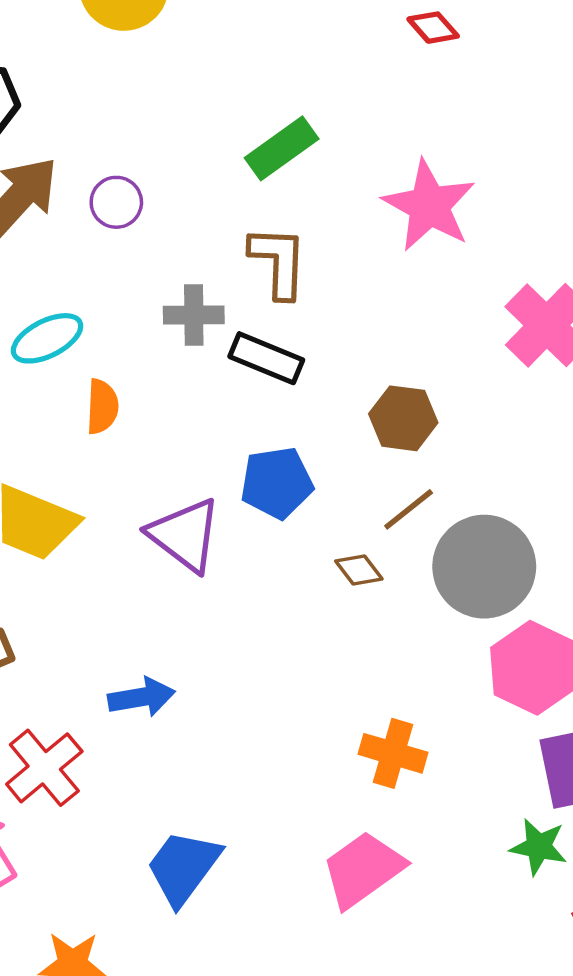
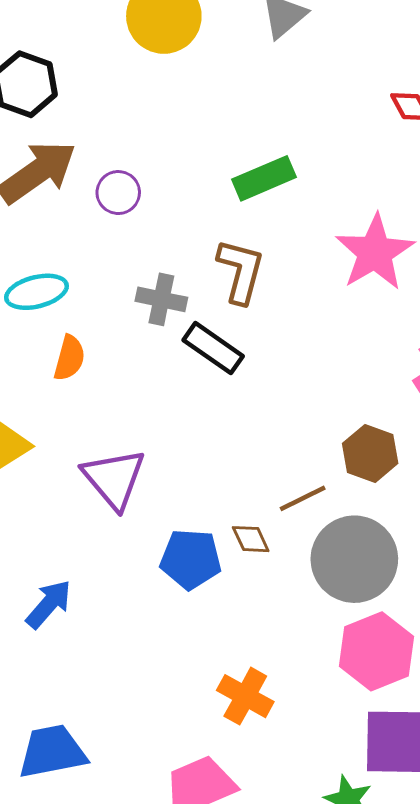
brown hexagon: (403, 418) -> (370, 453), moved
blue pentagon: (277, 483) -> (191, 559), moved
blue arrow: (141, 697) -> (49, 604), turned -52
blue trapezoid: (183, 867) -> (52, 752), turned 30

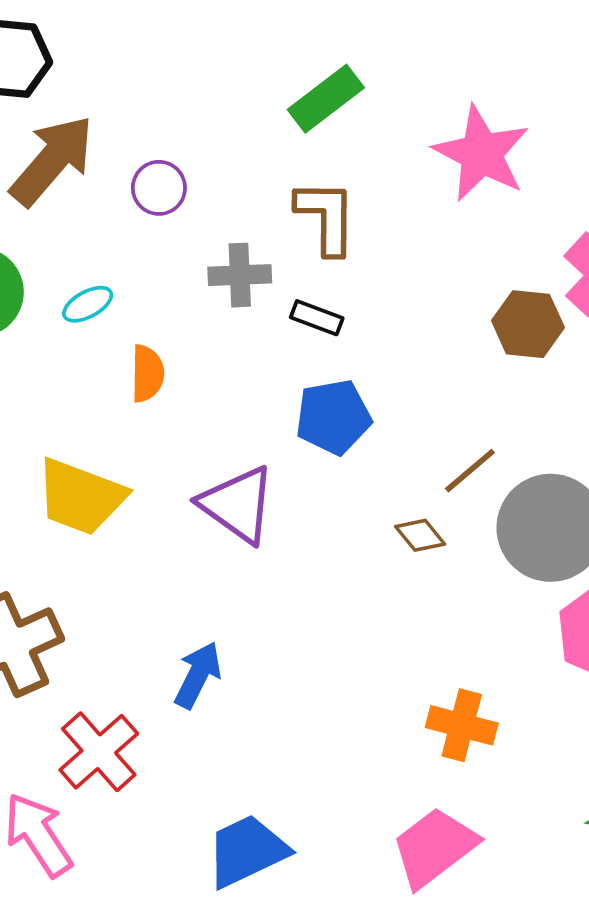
purple circle: (118, 193) -> (159, 188), moved
cyan ellipse: (36, 292) -> (88, 304), size x0.7
black rectangle: (213, 348) -> (317, 318), size x0.7
brown hexagon: (370, 453) -> (528, 324), moved
blue pentagon: (191, 559) -> (333, 417), moved

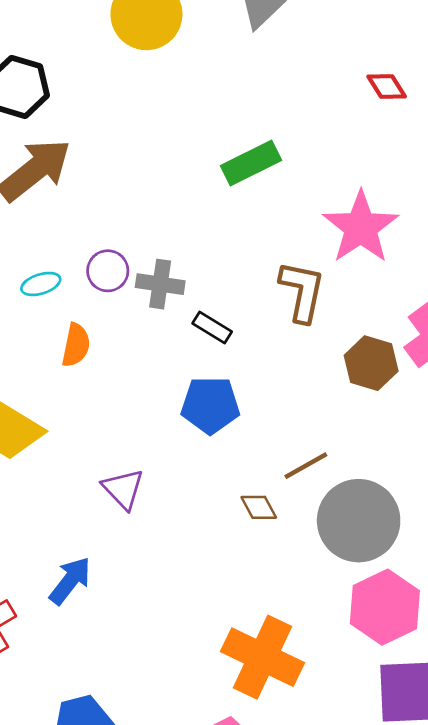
purple circle: (159, 188) -> (108, 271), moved
brown L-shape: (326, 217) -> (302, 291), moved
purple triangle: (238, 505) -> (123, 489), moved, size x0.7
orange cross: (462, 725) -> (262, 657), size x1.5

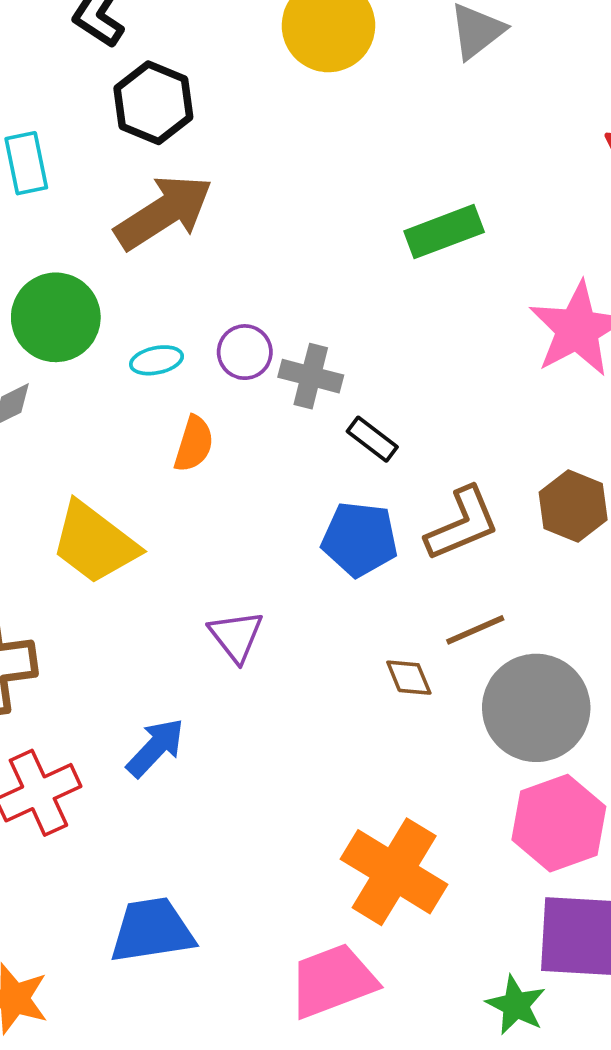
brown L-shape: (302, 291) -> (462, 524), moved, turned 50

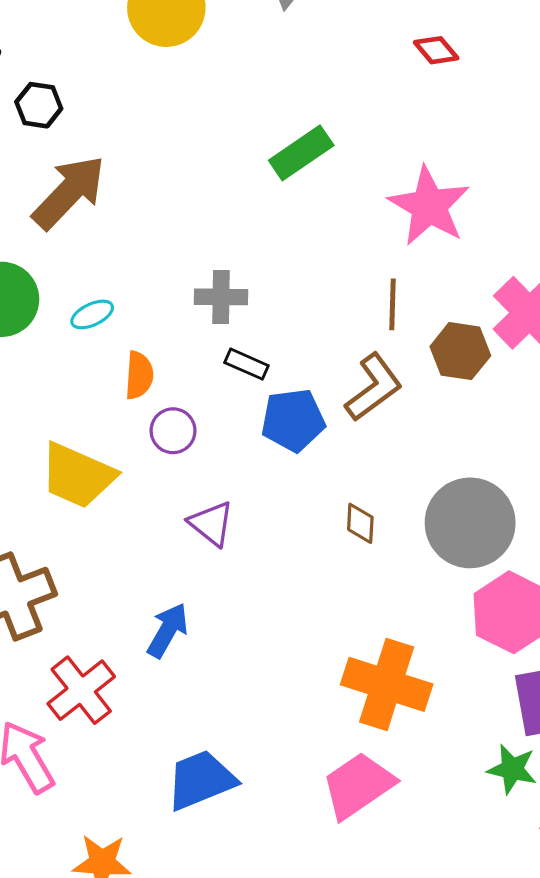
black hexagon: (153, 103) -> (39, 105), size x0.7
purple circle: (245, 352) -> (173, 431), moved
black rectangle: (372, 439) -> (246, 364), moved
brown line: (475, 630) -> (393, 304), moved, turned -51
brown diamond: (409, 678) -> (360, 523), turned 39

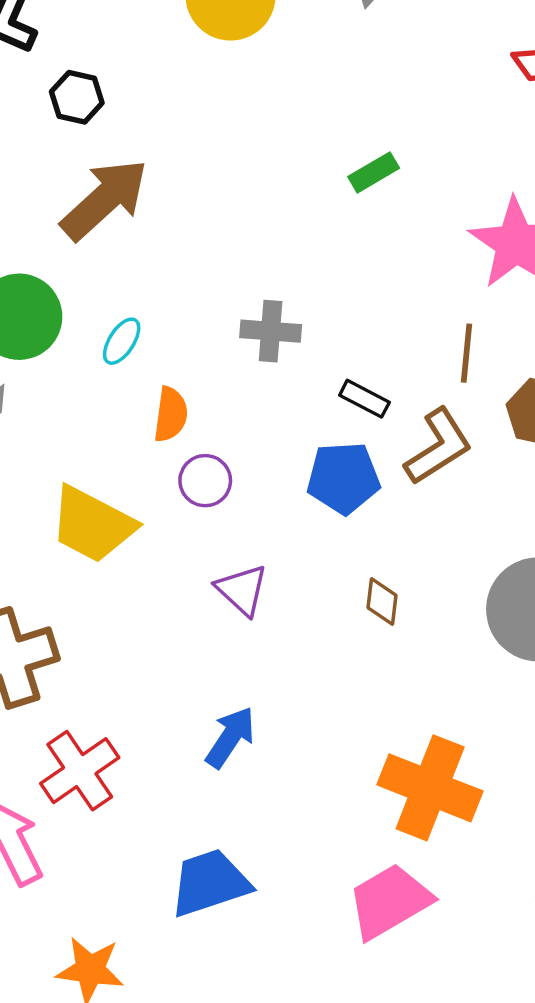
green rectangle: (301, 153) -> (374, 172), size x0.7
cyan ellipse: (92, 314) -> (122, 341), turned -36
black rectangle: (246, 364) -> (364, 399), moved
brown diamond: (360, 523) -> (382, 601), moved
blue arrow: (168, 630) -> (230, 737), moved

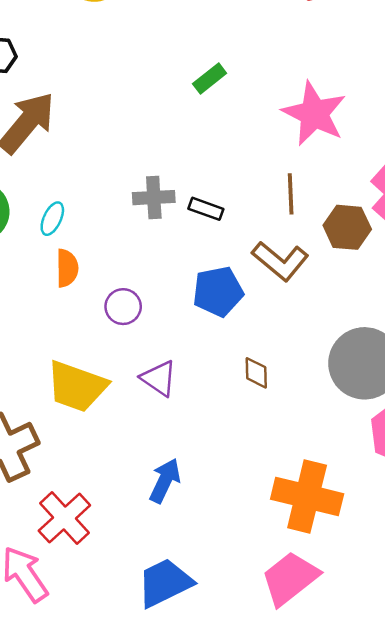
black rectangle: (364, 399) -> (206, 209), moved
orange semicircle: (171, 414) -> (67, 268), moved
brown L-shape: (438, 447) -> (280, 261), turned 80
yellow trapezoid: (92, 525) -> (77, 386), moved

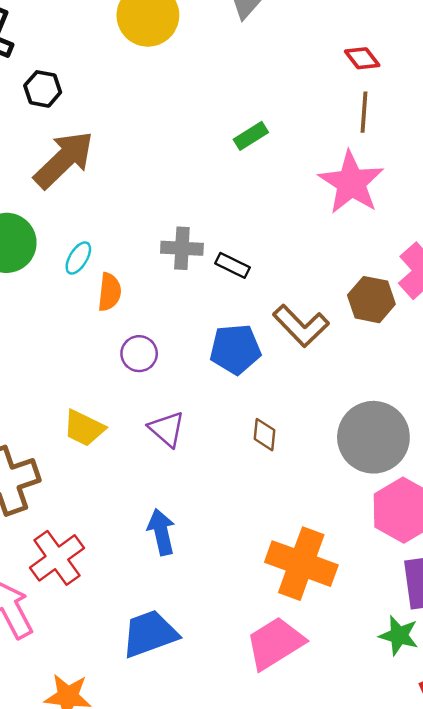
brown line: (291, 194) -> (364, 112), moved
orange semicircle: (67, 268) -> (110, 292), moved
yellow trapezoid: (77, 386) -> (84, 428), size x0.7
blue arrow: (165, 481) -> (161, 532), turned -45

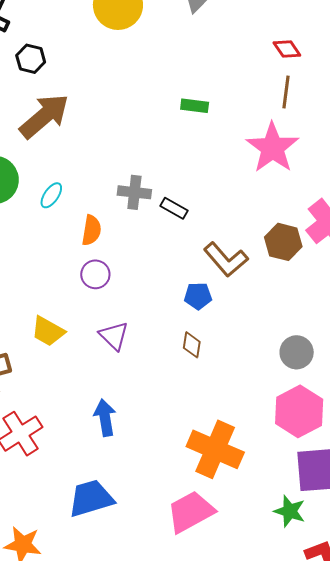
green rectangle: (251, 136) -> (195, 106), turned 36
orange semicircle: (110, 292) -> (91, 230), moved
blue pentagon: (235, 349) -> (198, 296), moved, size x0.7
gray circle: (373, 437) -> (297, 352), moved, size x0.6

